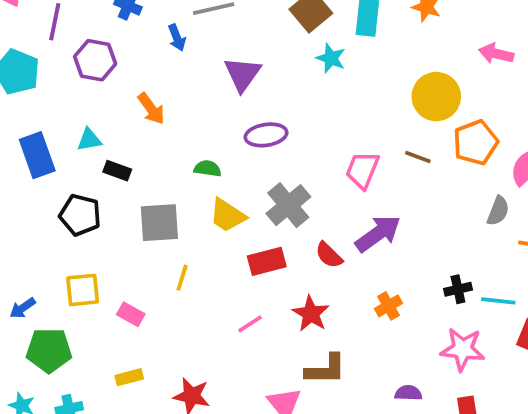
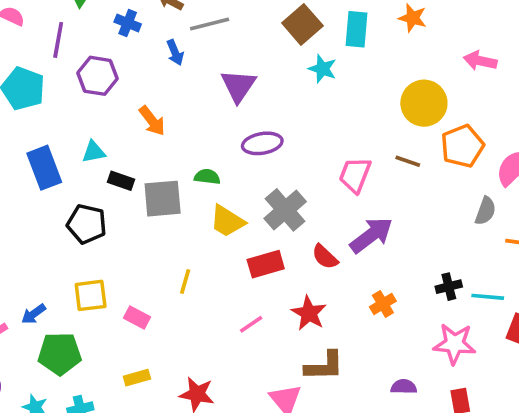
gray square: (159, 223) -> (163, 199), moved

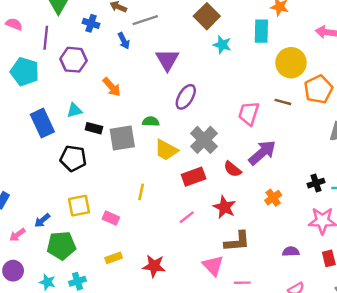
cyan rectangle: (356, 29) -> (261, 31), moved
purple ellipse: (262, 143) -> (186, 97), turned -45

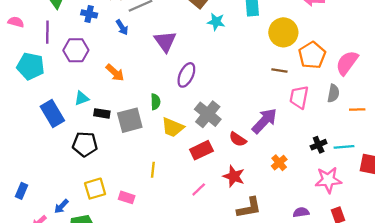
pink trapezoid: (249, 113) -> (299, 97), moved
green semicircle: (151, 122) -> (155, 102), turned 91

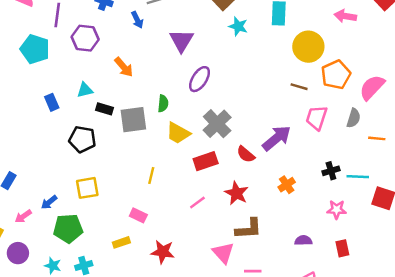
blue rectangle: (52, 113) -> (52, 102), size x0.6
pink star: (328, 180) -> (337, 210), size x0.7
pink rectangle: (127, 197) -> (138, 215), moved

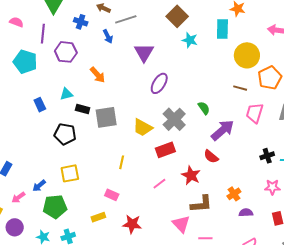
green semicircle: (163, 103) -> (204, 108), moved, turned -40
red semicircle: (246, 154) -> (211, 157), moved
orange cross: (287, 185) -> (234, 194), moved

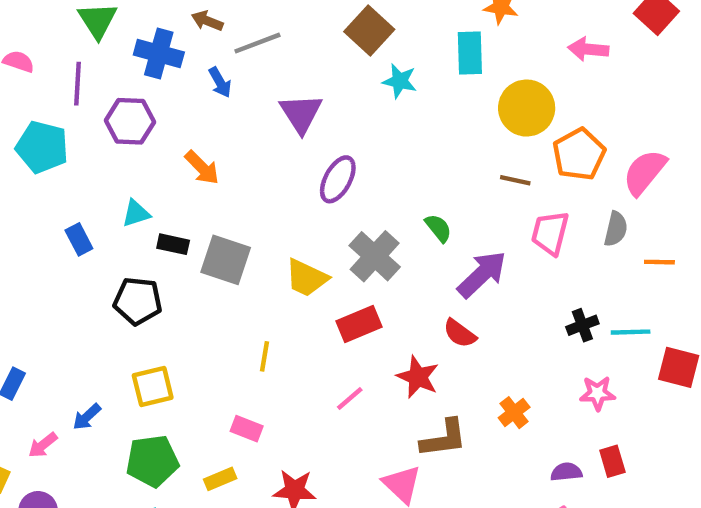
blue cross: (81, 22) -> (159, 53), size x1.5
gray square: (106, 117) -> (226, 260), turned 30
green pentagon: (55, 207) -> (152, 461), moved
purple semicircle: (246, 213) -> (566, 472), moved

